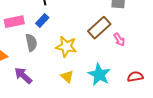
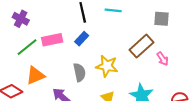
gray semicircle: (31, 43) -> (80, 72), moved

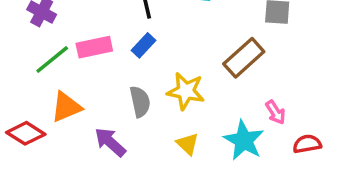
pink arrow: (163, 59) -> (275, 112), moved

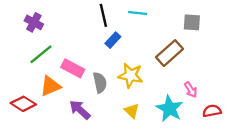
blue rectangle: (144, 45) -> (113, 40), moved
pink rectangle: (94, 47) -> (73, 68), moved, turned 40

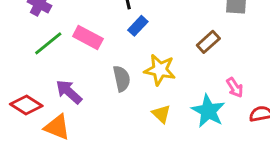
brown rectangle: (169, 53) -> (208, 42), size x0.7
pink rectangle: (73, 68) -> (88, 38), moved
orange triangle: (50, 86) -> (57, 127), moved, turned 45
purple arrow: (80, 110) -> (69, 92), moved

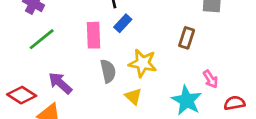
pink rectangle: (88, 38) -> (93, 35), moved, turned 60
brown rectangle: (208, 42) -> (187, 38), turned -30
yellow triangle: (161, 114) -> (133, 96), moved

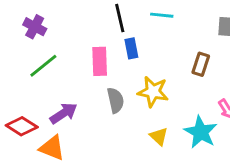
blue rectangle: (123, 23) -> (131, 48), turned -54
purple arrow: (60, 83) -> (64, 113), turned 105
yellow triangle: (133, 96) -> (159, 136), moved

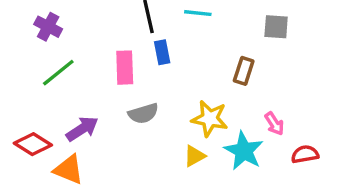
yellow star: (153, 92) -> (210, 119), moved
gray semicircle: (116, 100) -> (143, 113), turned 85
yellow triangle: (159, 136) -> (194, 156), turned 48

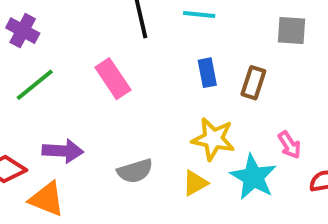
blue rectangle: (162, 52) -> (207, 73), moved
pink rectangle: (125, 68) -> (113, 79), turned -32
gray semicircle: (143, 113) -> (135, 171), moved
purple arrow: (82, 129) -> (63, 151), turned 36

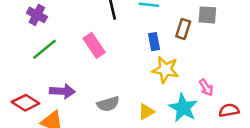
brown rectangle: (253, 83) -> (183, 29), moved
yellow star: (213, 139) -> (165, 70), moved

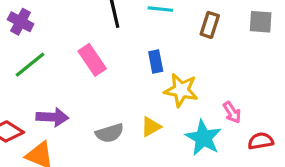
gray square: (207, 15) -> (261, 22), moved
brown rectangle: (183, 29) -> (210, 25), moved
blue rectangle: (154, 42) -> (156, 61), moved
yellow triangle: (146, 112) -> (151, 127), moved

